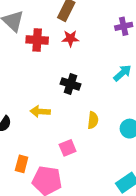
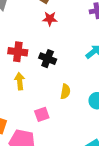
red cross: (37, 40) -> (18, 52), moved
yellow arrow: (40, 111) -> (20, 81), turned 77

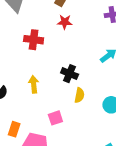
red cross: (18, 52) -> (34, 40), moved
black cross: (48, 59) -> (70, 74), moved

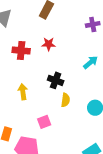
red star: (65, 22) -> (49, 44), moved

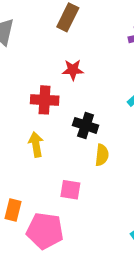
red cross: (21, 51) -> (45, 100), moved
pink square: (44, 122) -> (70, 190), turned 32

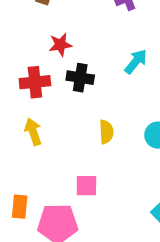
black cross: (86, 125) -> (80, 78), moved
pink square: (70, 190) -> (86, 186), moved

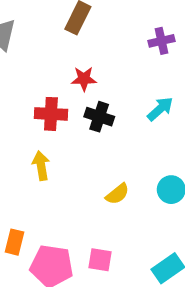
yellow semicircle: (106, 132) -> (117, 194), moved, turned 45
pink square: (86, 186) -> (100, 260), moved

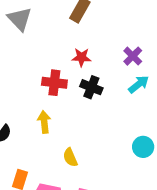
purple cross: (162, 41) -> (133, 56), moved, turned -36
yellow semicircle: (117, 194) -> (70, 157), moved, turned 102

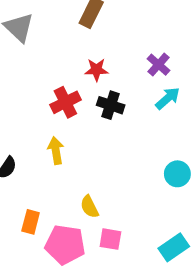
red cross: (54, 83) -> (65, 102), turned -30
yellow semicircle: (70, 157) -> (89, 207), moved

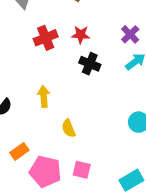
red cross: (65, 102) -> (46, 38), moved
yellow semicircle: (89, 207) -> (68, 128), moved
orange rectangle: (31, 222) -> (19, 151), turned 36

